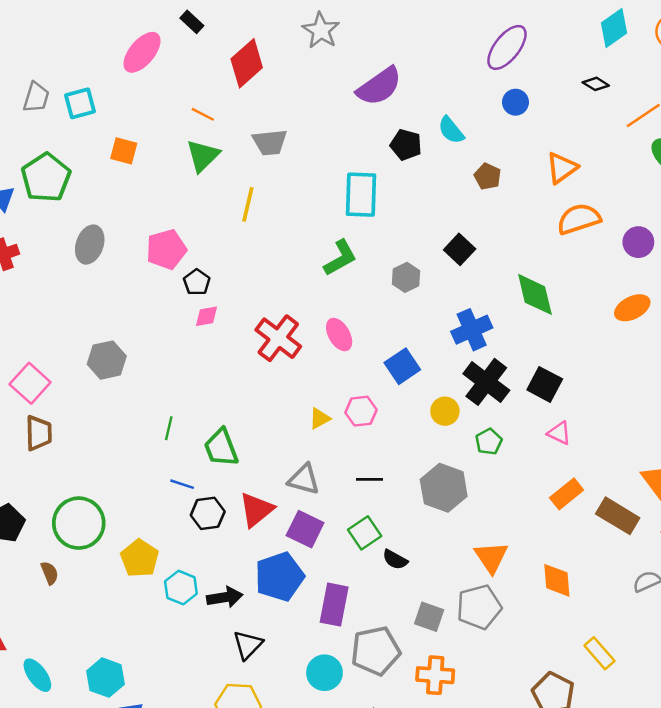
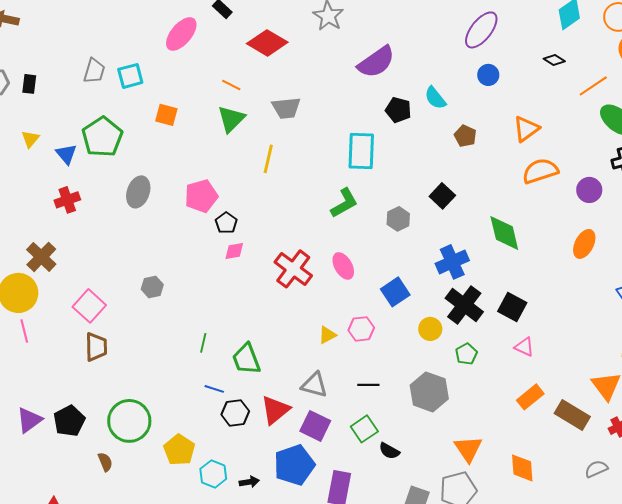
red diamond: (247, 63) -> (267, 43), turned 72
orange ellipse: (632, 308) -> (584, 244), turned -36
gray hexagon: (107, 360) -> (152, 287), size x0.7
black arrow: (225, 597) -> (249, 482), size x0.7

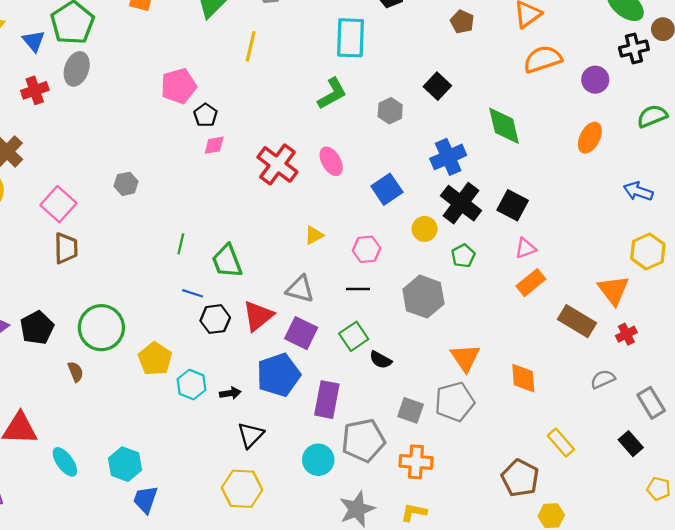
gray ellipse: (138, 192) -> (77, 69), moved
pink hexagon: (361, 329) -> (367, 249), moved
pink triangle: (524, 347) -> (525, 248), turned -45
orange rectangle: (530, 397) -> (531, 283), moved

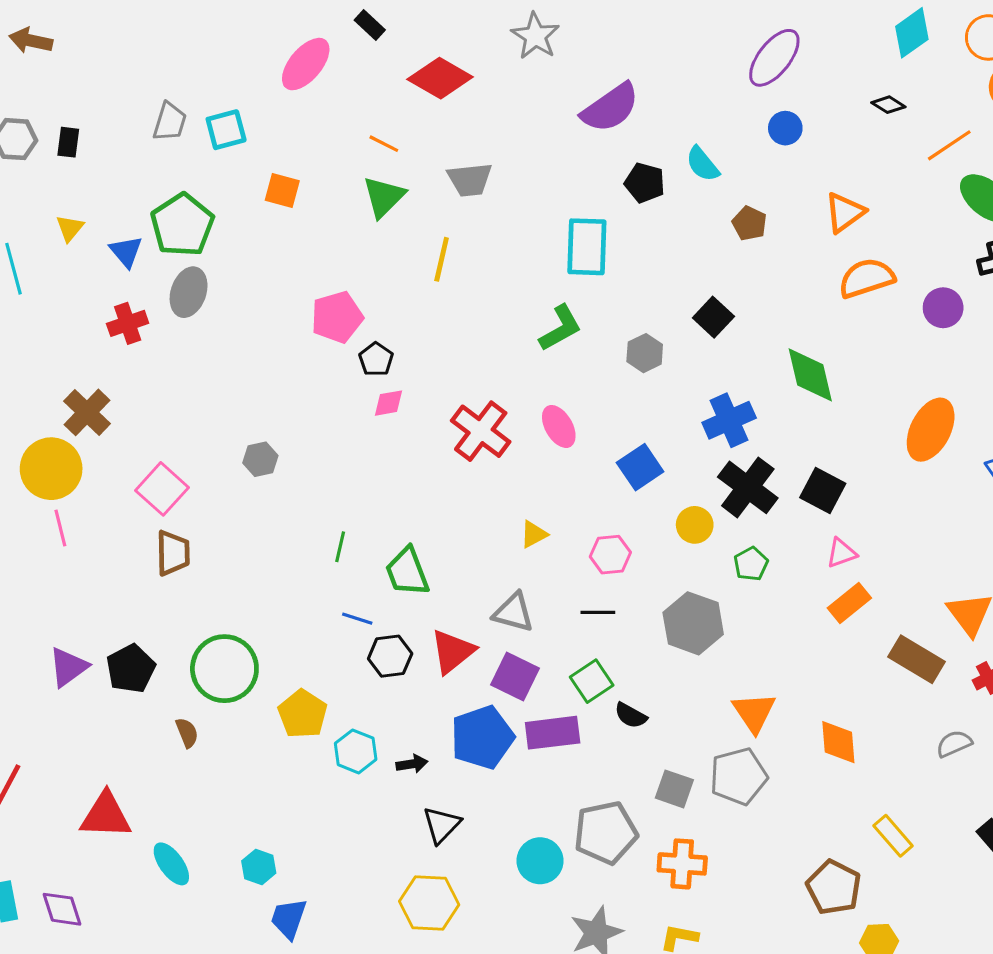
orange ellipse: (590, 138) -> (931, 430), moved, size x1.4
purple rectangle: (327, 400) -> (553, 733), moved, turned 72
cyan hexagon: (125, 464) -> (259, 867), size x0.7

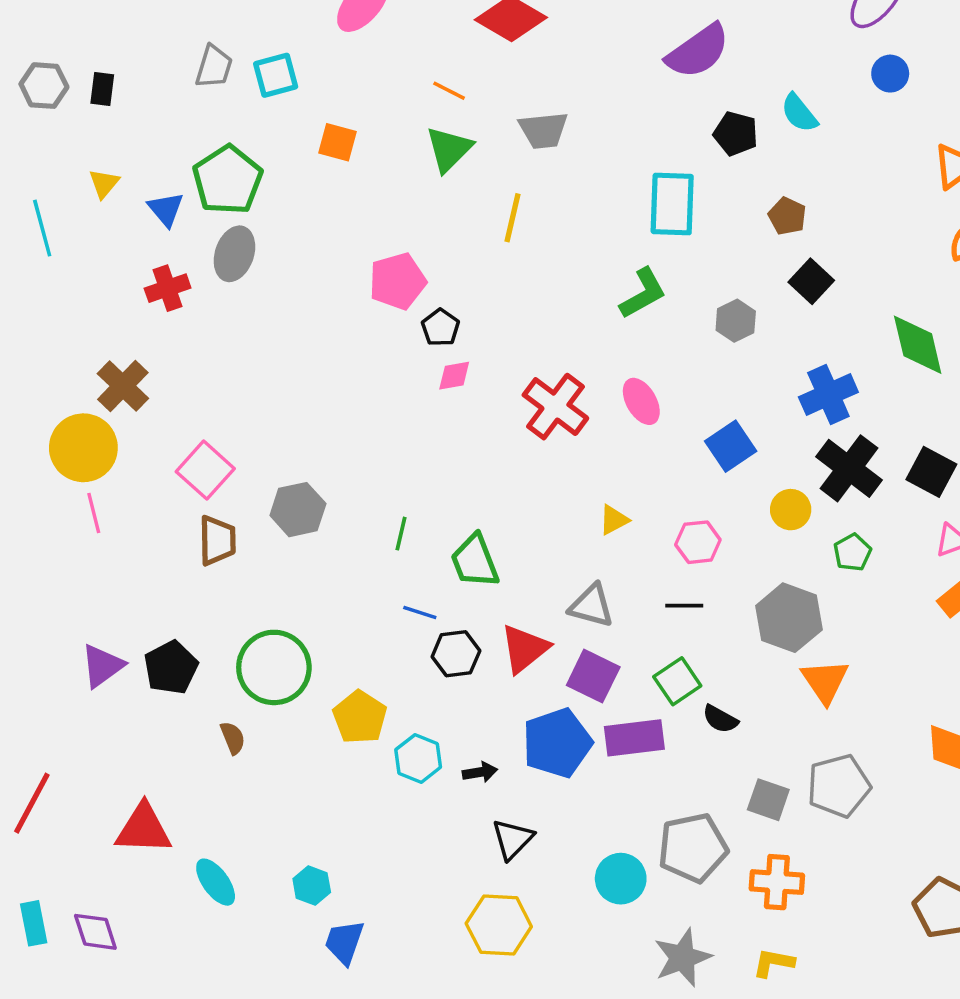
brown pentagon: (749, 223) -> (787, 216), moved
gray hexagon: (260, 459) -> (298, 510), moved, size x1.4
orange triangle: (754, 712) -> (825, 681), moved

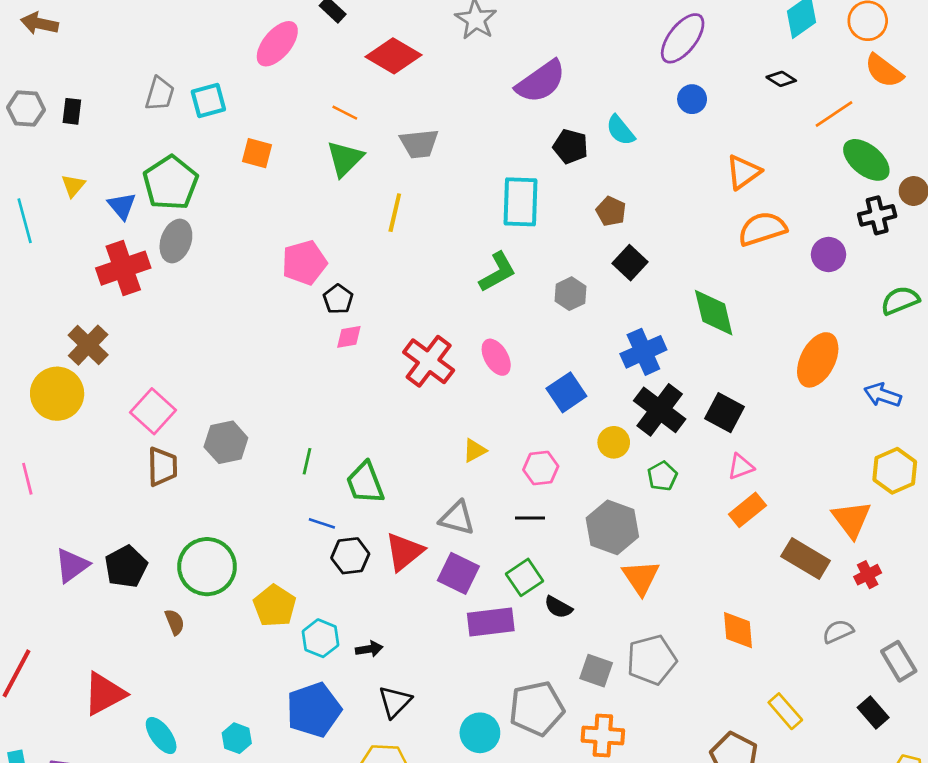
red cross: (168, 288) -> (123, 268), size x1.5
pink line: (94, 513) -> (27, 479), moved
blue pentagon: (557, 743) -> (314, 710), moved
red triangle: (143, 829) -> (104, 694), turned -30

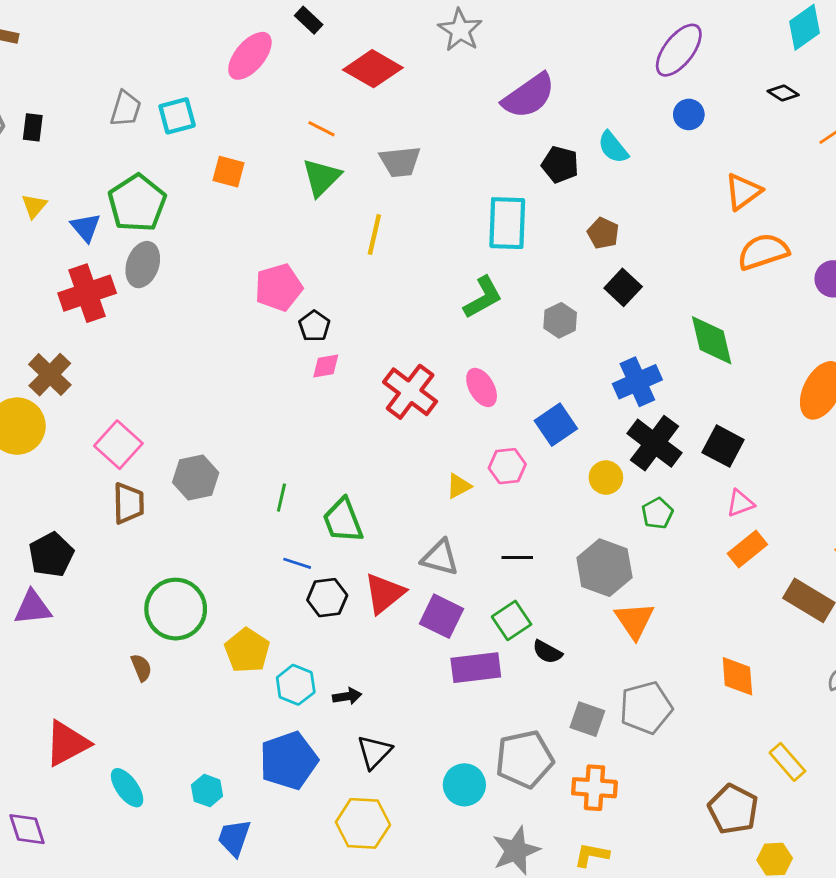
pink hexagon: (541, 468) -> (507, 466), moved
purple triangle: (72, 565) -> (33, 608), turned 30
black pentagon: (126, 567) -> (51, 555), moved

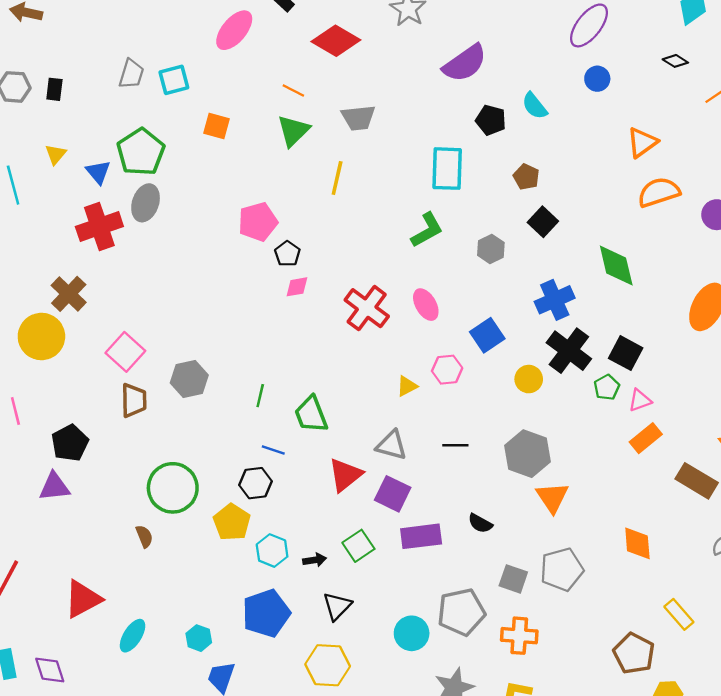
green pentagon: (657, 513) -> (607, 387), moved
black hexagon: (327, 598) -> (255, 483), moved
green square: (512, 620) -> (358, 546), moved
cyan ellipse: (127, 788) -> (133, 636), turned 68

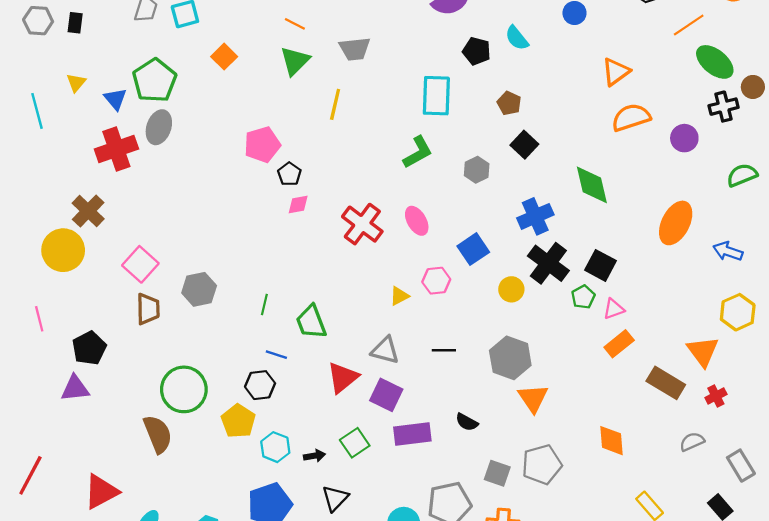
orange square: (216, 126) -> (224, 57), turned 30
brown semicircle: (144, 536) -> (158, 434), size x1.8

